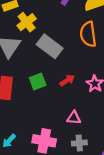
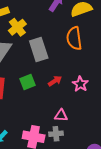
gray rectangle: (50, 46) -> (39, 49), turned 35
gray cross: (79, 143) -> (56, 134), moved

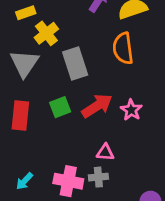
red arrow: (55, 81) -> (97, 106), size x1.6

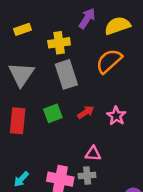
yellow cross: (46, 33) -> (59, 43), moved, turned 30
orange semicircle: (123, 48) -> (109, 61), turned 56
red arrow: (97, 106) -> (86, 112), size x0.6

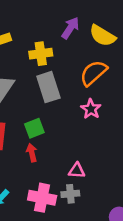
yellow semicircle: (117, 26) -> (103, 36), turned -130
red arrow: (86, 112) -> (32, 153), moved, turned -70
pink star: (116, 116) -> (91, 109), moved

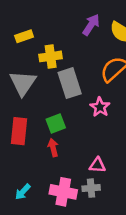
yellow cross: (41, 54) -> (51, 56), moved
pink star: (91, 109) -> (100, 107), moved

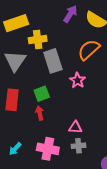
yellow rectangle: (24, 36) -> (16, 23), size x1.6
gray cross: (91, 188) -> (78, 146), moved

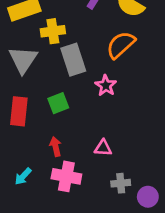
red arrow: (40, 113) -> (56, 147), moved
gray cross: (78, 146) -> (121, 183), moved

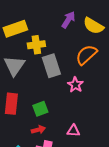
green square: (58, 103) -> (40, 109), moved
red arrow: (56, 147) -> (38, 130), turned 88

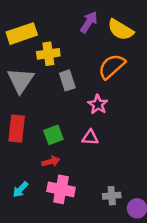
gray rectangle: (51, 66) -> (67, 80), size x0.7
pink triangle: (73, 131) -> (90, 137), moved

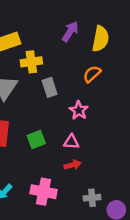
yellow semicircle: (121, 30) -> (101, 39), turned -110
orange semicircle: (112, 66) -> (92, 74), size x0.7
red arrow: (51, 161) -> (73, 165), moved

